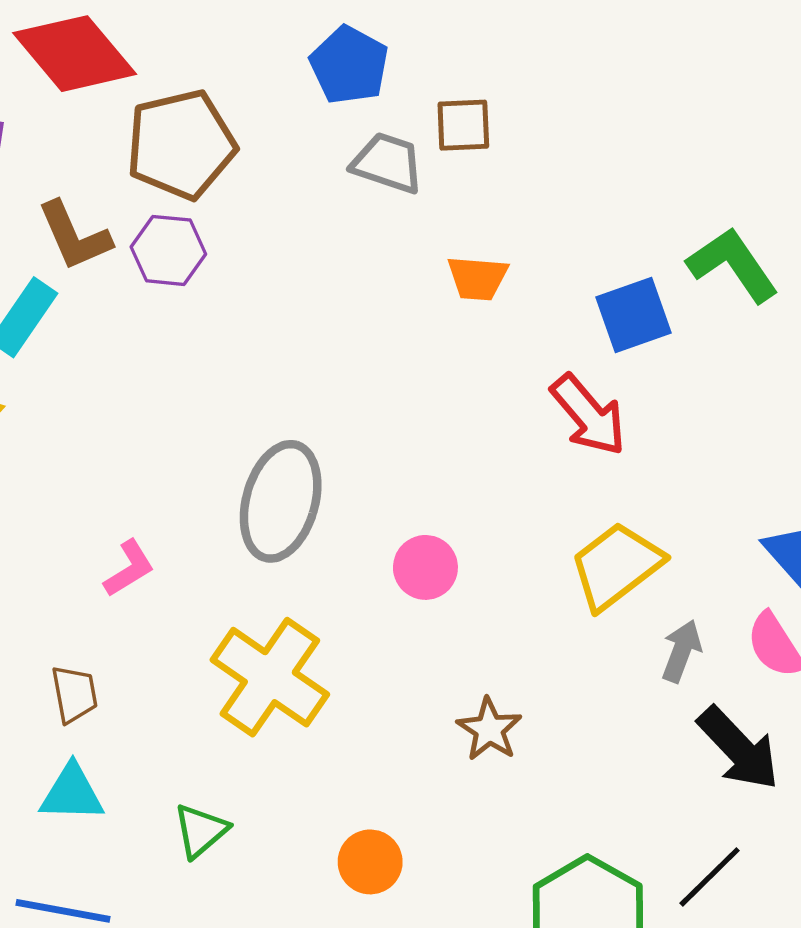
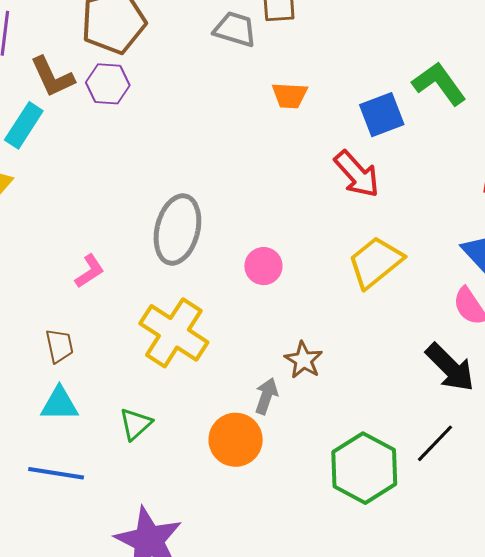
gray arrow: (681, 651) -> (266, 396), moved
orange circle: (370, 862) -> (236, 440), size x1.4

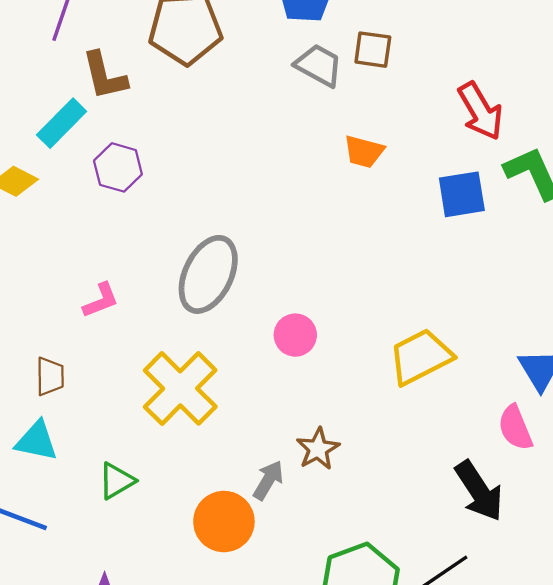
purple hexagon: (108, 84) -> (118, 167), moved
red arrow: (357, 174) -> (480, 111), moved

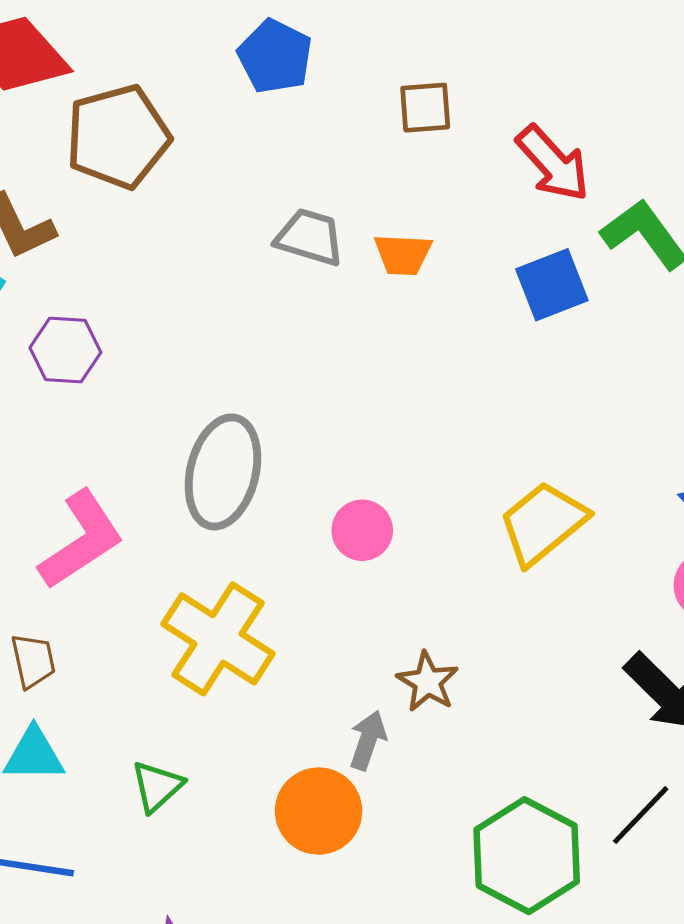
brown square: (373, 50) -> (425, 108), moved
gray trapezoid: (319, 65) -> (310, 237), moved
pink L-shape: (101, 300) -> (81, 540), size x1.8

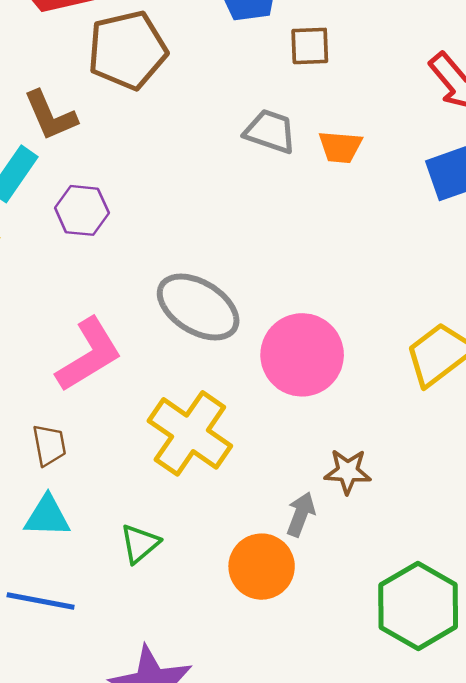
brown square: (425, 108) -> (310, 46), moved
gray ellipse: (223, 472) -> (198, 307), turned -74
pink circle: (362, 530) -> (302, 355), size x1.8
brown star: (428, 682) -> (348, 471), turned -30

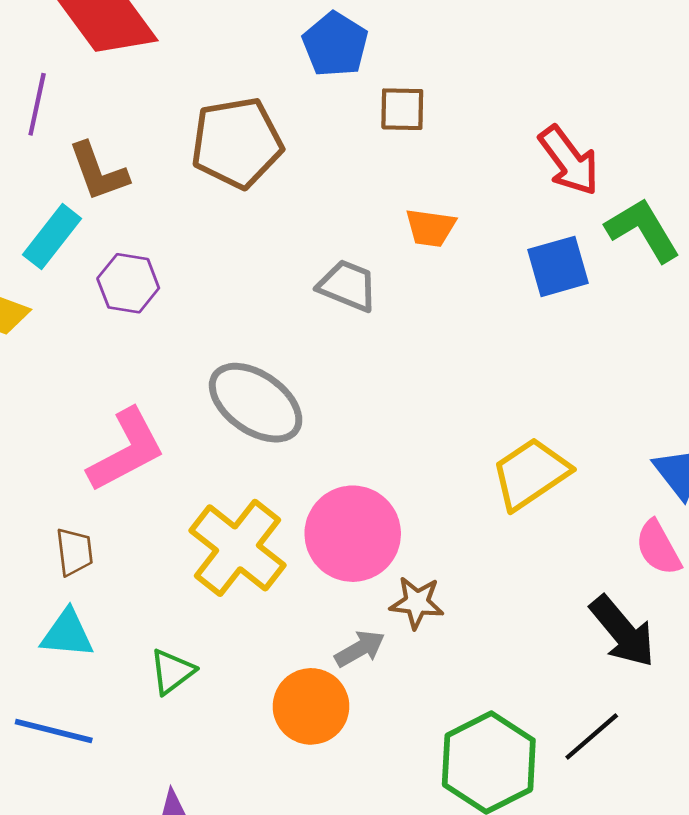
brown pentagon: (127, 50) -> (237, 143), moved
gray trapezoid: (270, 131) -> (348, 286), moved
pink circle: (302, 355) -> (353, 534), moved
gray arrow: (301, 514) -> (360, 649), turned 36

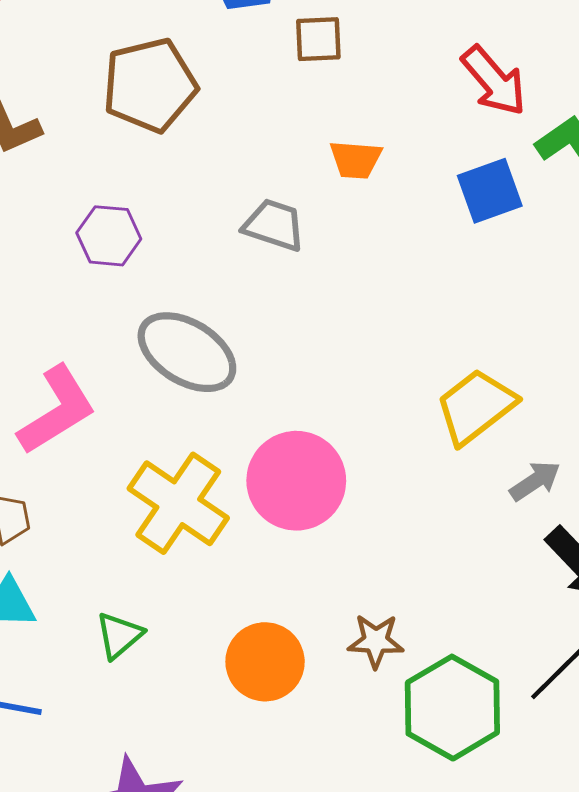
purple hexagon: (128, 283) -> (109, 236), moved
brown star: (417, 603) -> (376, 641), moved
gray arrow: (360, 649) -> (535, 481), moved

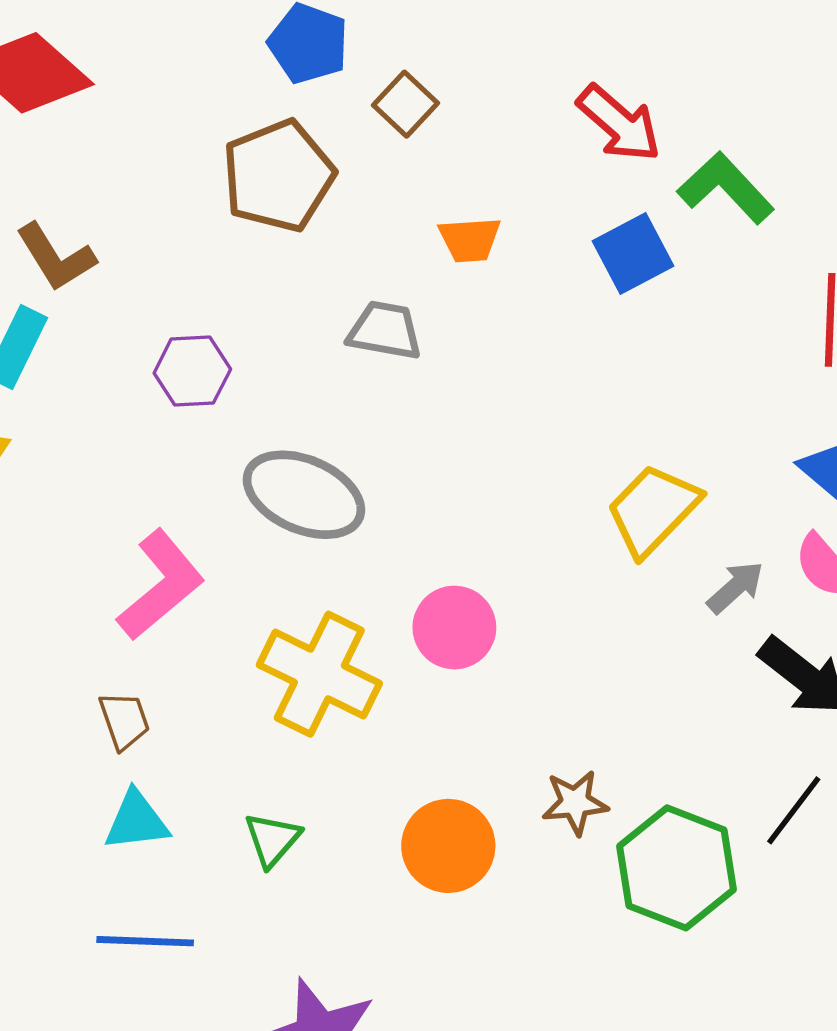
brown square: (318, 39) -> (405, 104), turned -36
brown pentagon: (150, 85) -> (278, 176), moved
pink circle: (296, 481) -> (454, 628), size x0.7

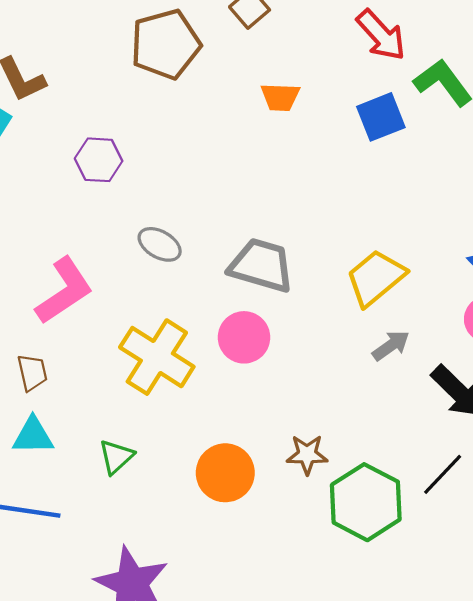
gray trapezoid: (385, 330) -> (261, 265), moved, size x1.4
gray ellipse: (304, 495) -> (160, 244), size x0.6
gray arrow: (735, 587) -> (391, 346), moved

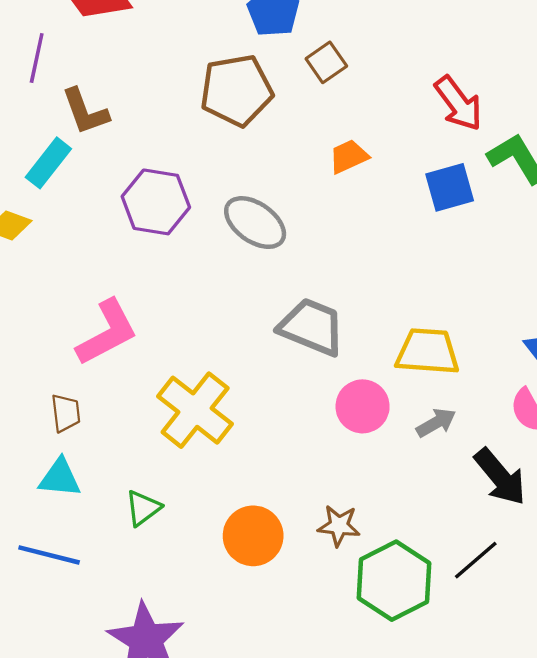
orange trapezoid: (280, 97) -> (349, 156), turned 147
purple hexagon: (99, 160) -> (156, 202), size x1.4
gray ellipse: (160, 244) -> (255, 223), moved, size x1.4
yellow trapezoid: (376, 278) -> (428, 352), turned 38
pink circle: (244, 337) -> (363, 406), moved

